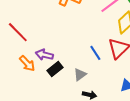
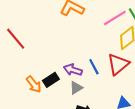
purple arrow: (44, 55) -> (73, 70), moved
orange arrow: (27, 63) -> (34, 84), moved

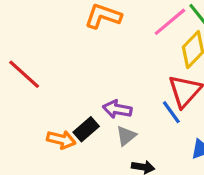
blue line: (94, 67) -> (171, 112), moved
orange arrow: (34, 84) -> (61, 140), turned -30

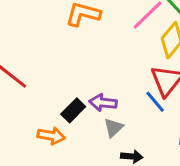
black rectangle: (86, 129) -> (73, 110), moved

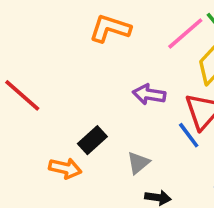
purple arrow: (103, 103) -> (149, 94), moved

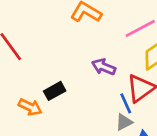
gray triangle: (138, 163) -> (124, 122), moved

